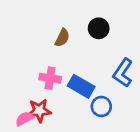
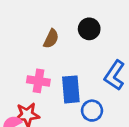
blue rectangle: (81, 86) -> (71, 89), turned 55

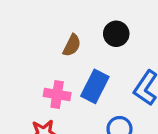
blue rectangle: (71, 89) -> (95, 86), moved, turned 32

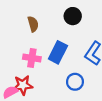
brown semicircle: (72, 45) -> (33, 24), moved, turned -42

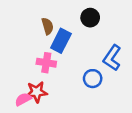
blue rectangle: (58, 52) -> (61, 41), moved
blue circle: (75, 82) -> (93, 79), moved

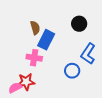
black circle: (90, 18) -> (79, 24), moved

